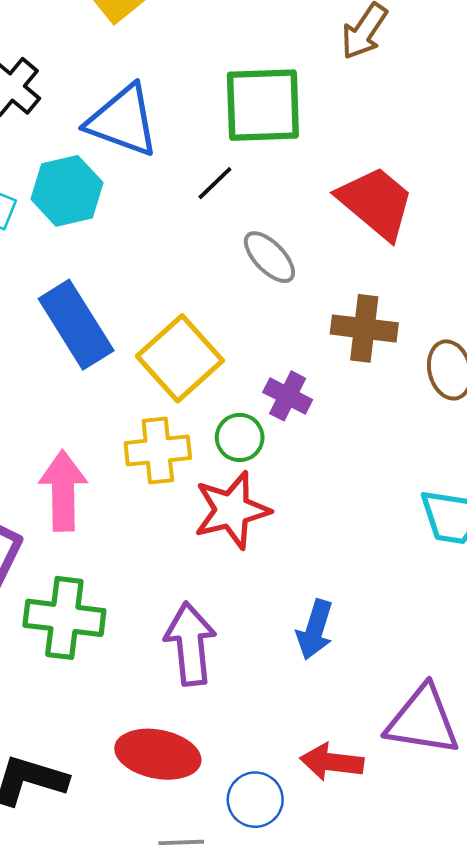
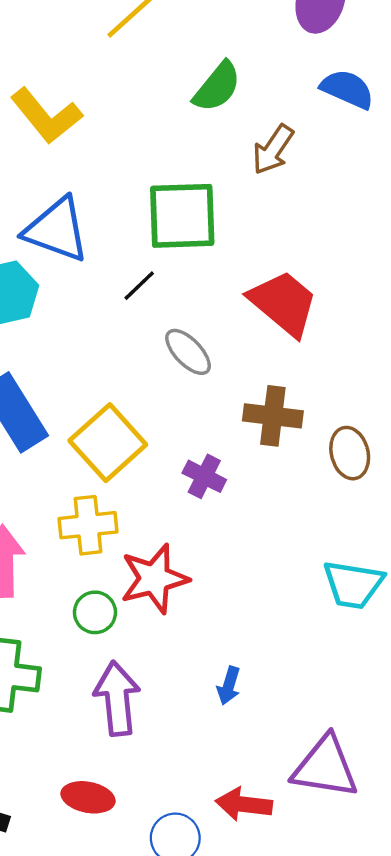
green circle: (240, 437) -> (95, 612), moved
blue arrow: (315, 630) -> (229, 686), size x0.7
red ellipse: (158, 754) -> (88, 797), size x0.7

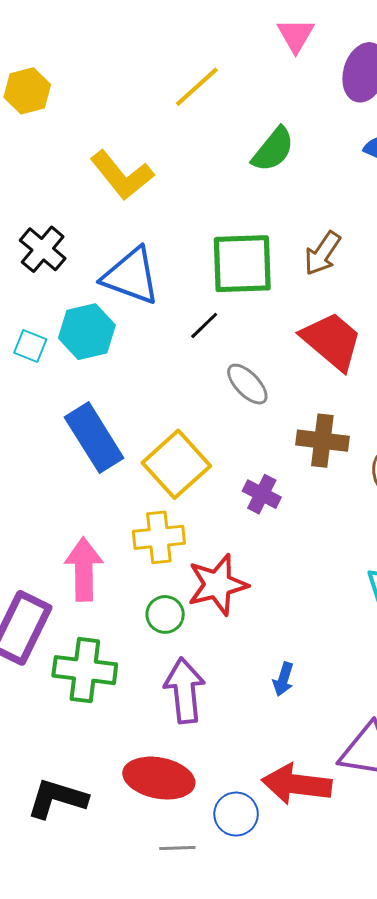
brown arrow: (273, 150) -> (322, 253), moved
red ellipse: (88, 797) -> (159, 778), size x1.5
red arrow: (244, 804) -> (297, 784), size x1.4

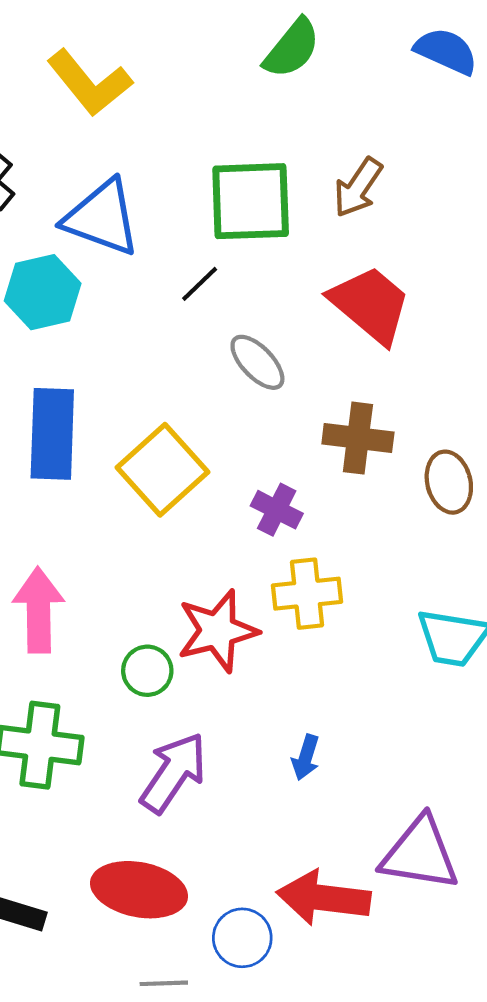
blue rectangle: (94, 438) -> (52, 434), turned 34
yellow cross: (159, 537) -> (307, 594), moved
purple arrow: (185, 691) -> (173, 773), turned 40

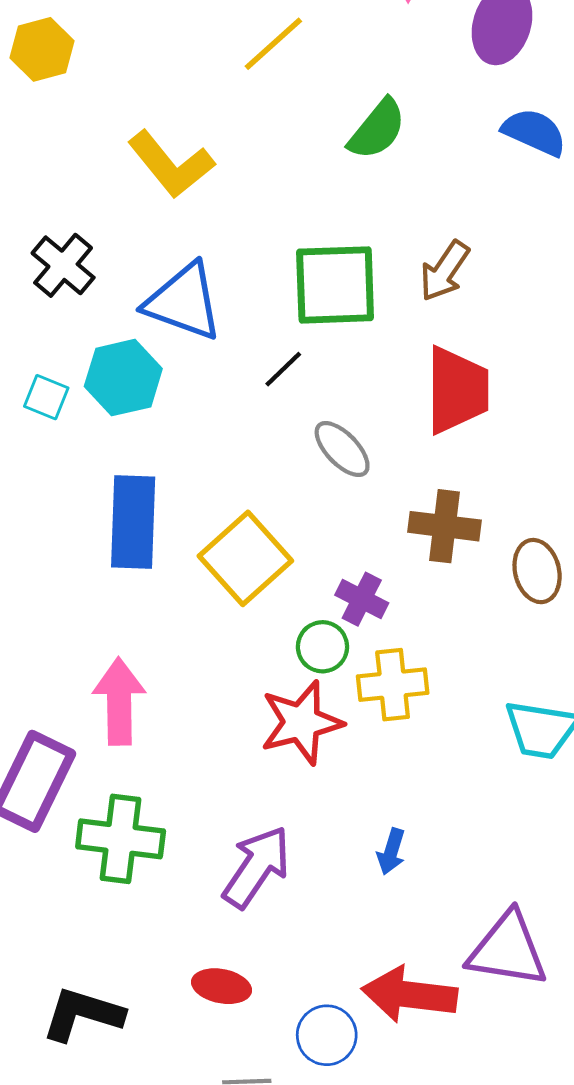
red trapezoid: (370, 304) -> (457, 390), turned 50
green circle: (147, 671) -> (322, 647), moved
red ellipse: (139, 890) -> (222, 986), size x0.6

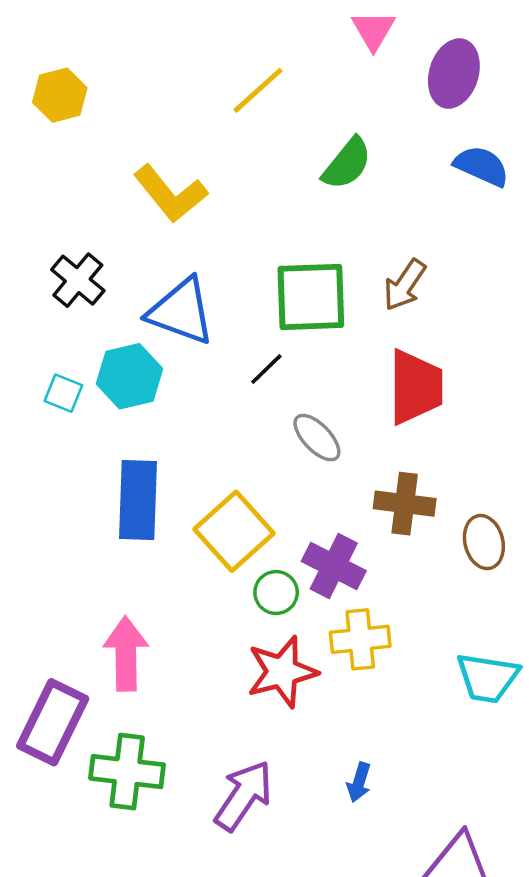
purple cross: (362, 599) -> (334, 566), size x1.4
green circle: (322, 647) -> (276, 593), moved

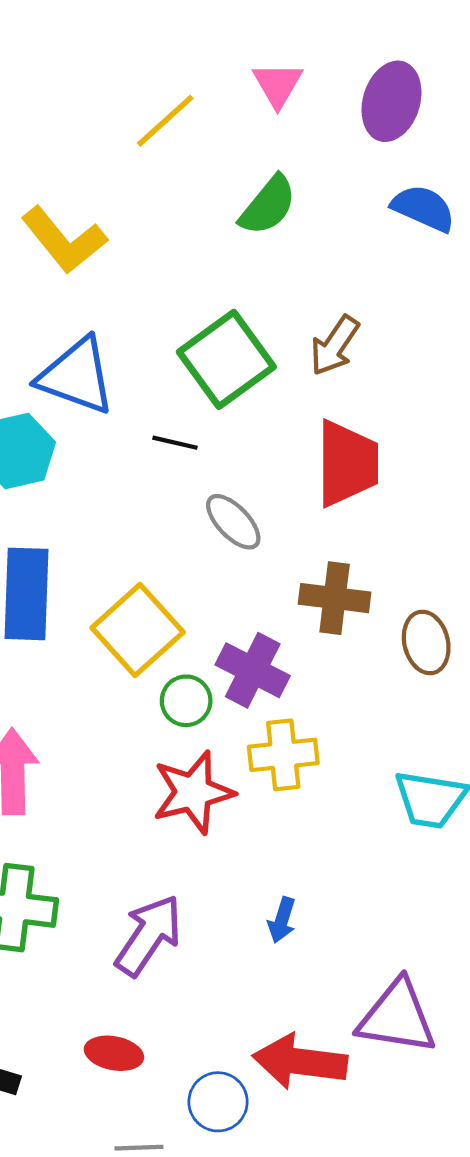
pink triangle: (373, 30) -> (278, 85), moved
green square: (311, 297) -> (226, 359), turned -34
black line: (266, 369) -> (175, 443), turned 57

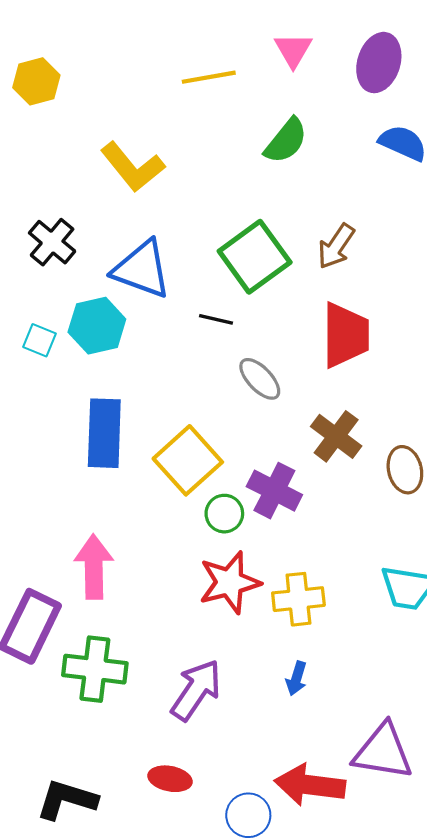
yellow line: (165, 121) -> (209, 77), turned 32
brown cross: (335, 598) -> (336, 436), turned 30
yellow cross: (283, 755) -> (298, 599), moved

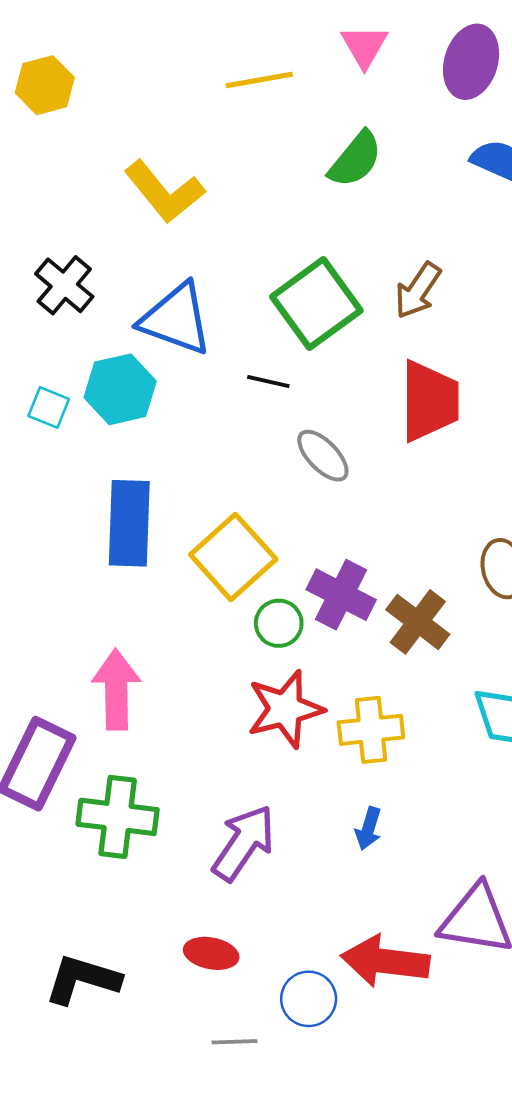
brown cross: (336, 436) -> (418, 622), moved

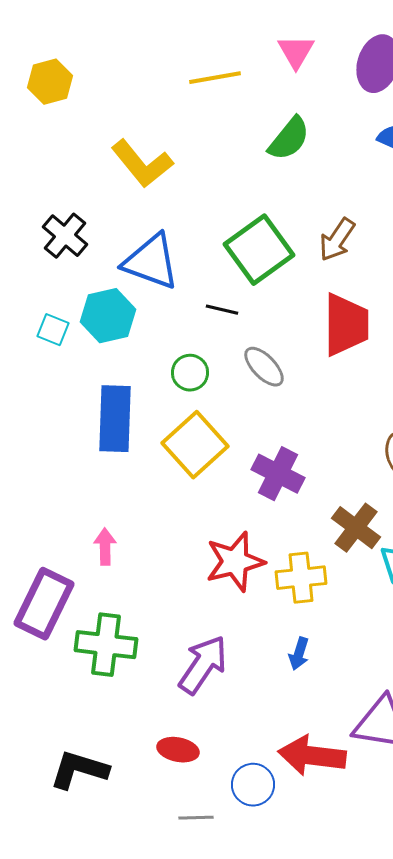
brown cross: (418, 622) -> (356, 528), moved
green circle: (279, 623) -> (190, 373), moved
pink arrow: (116, 690) -> (105, 547), size x0.6

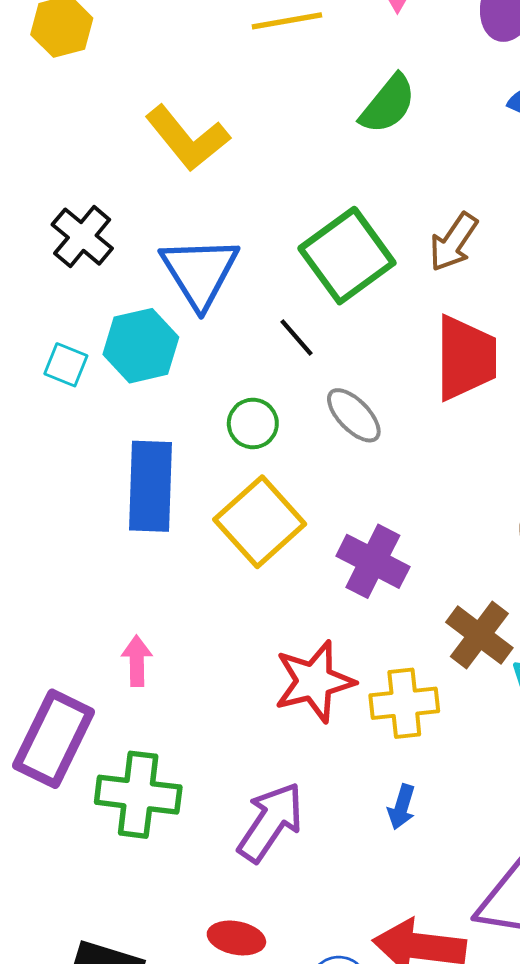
blue triangle: (151, 262) -> (200, 272), turned 38
black line: (222, 310) -> (296, 338), turned 36

